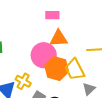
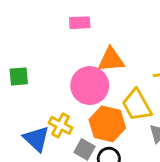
pink rectangle: (52, 15) -> (80, 23), moved
orange hexagon: (57, 69) -> (107, 124), moved

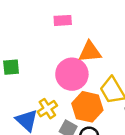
yellow cross: (61, 125) -> (47, 109), turned 30

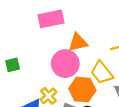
pink rectangle: (63, 20) -> (51, 19), size x1.6

